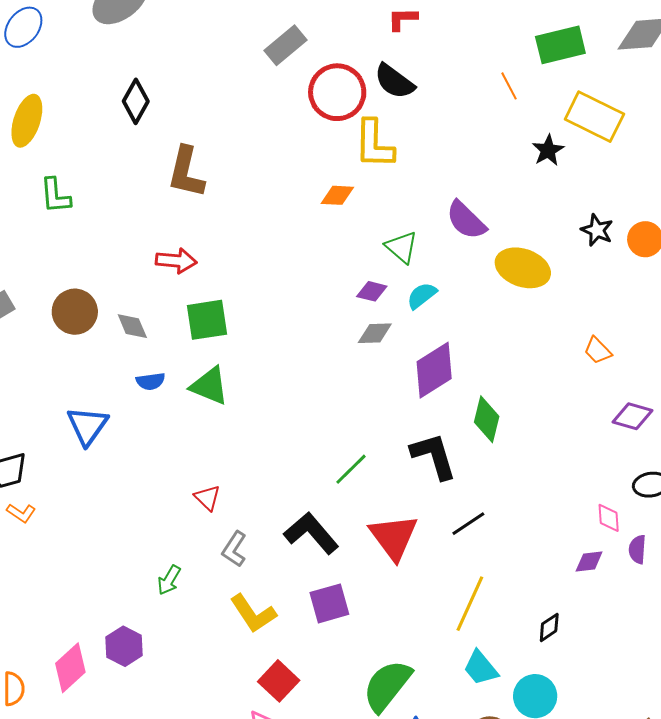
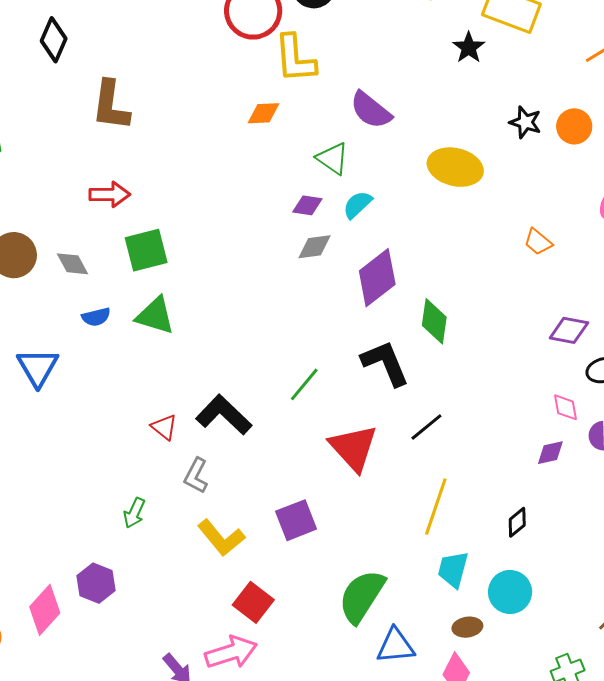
purple semicircle: (466, 220) -> (371, 110), moved
purple diamond: (633, 416) -> (569, 330), moved
black L-shape: (311, 533) -> (224, 415), moved
cyan trapezoid: (481, 668) -> (453, 569), turned 60

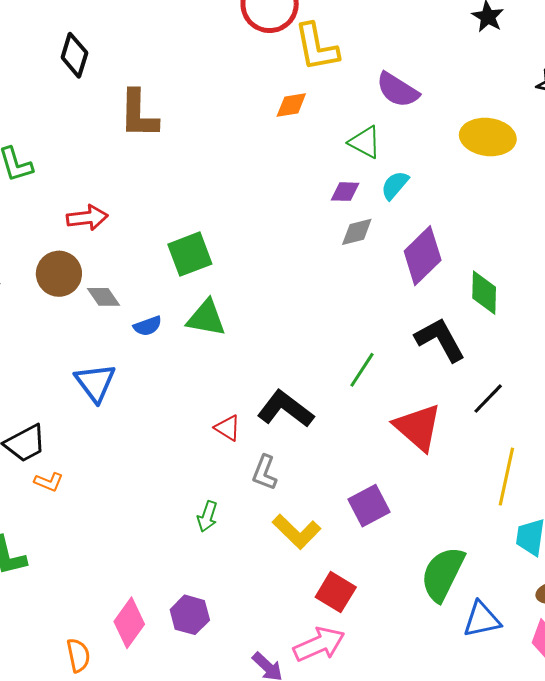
red arrow: (110, 194) -> (87, 218), moved
gray diamond: (72, 264) -> (104, 297), moved
purple hexagon: (96, 583) -> (190, 615), moved

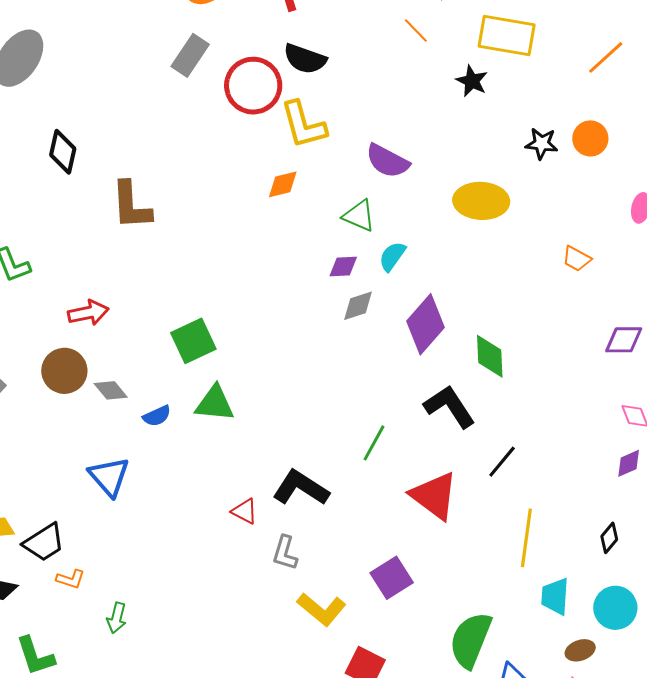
green arrow: (207, 516) -> (117, 618), moved

